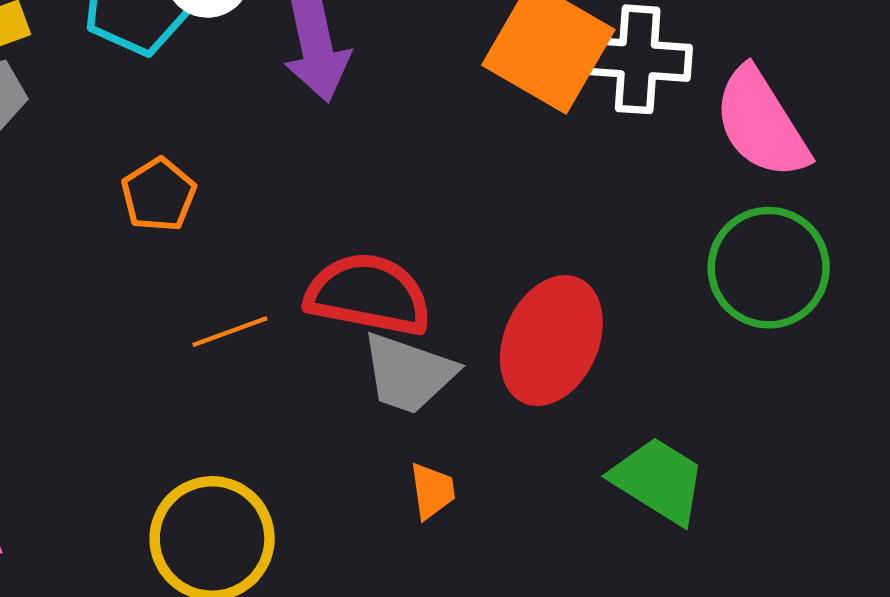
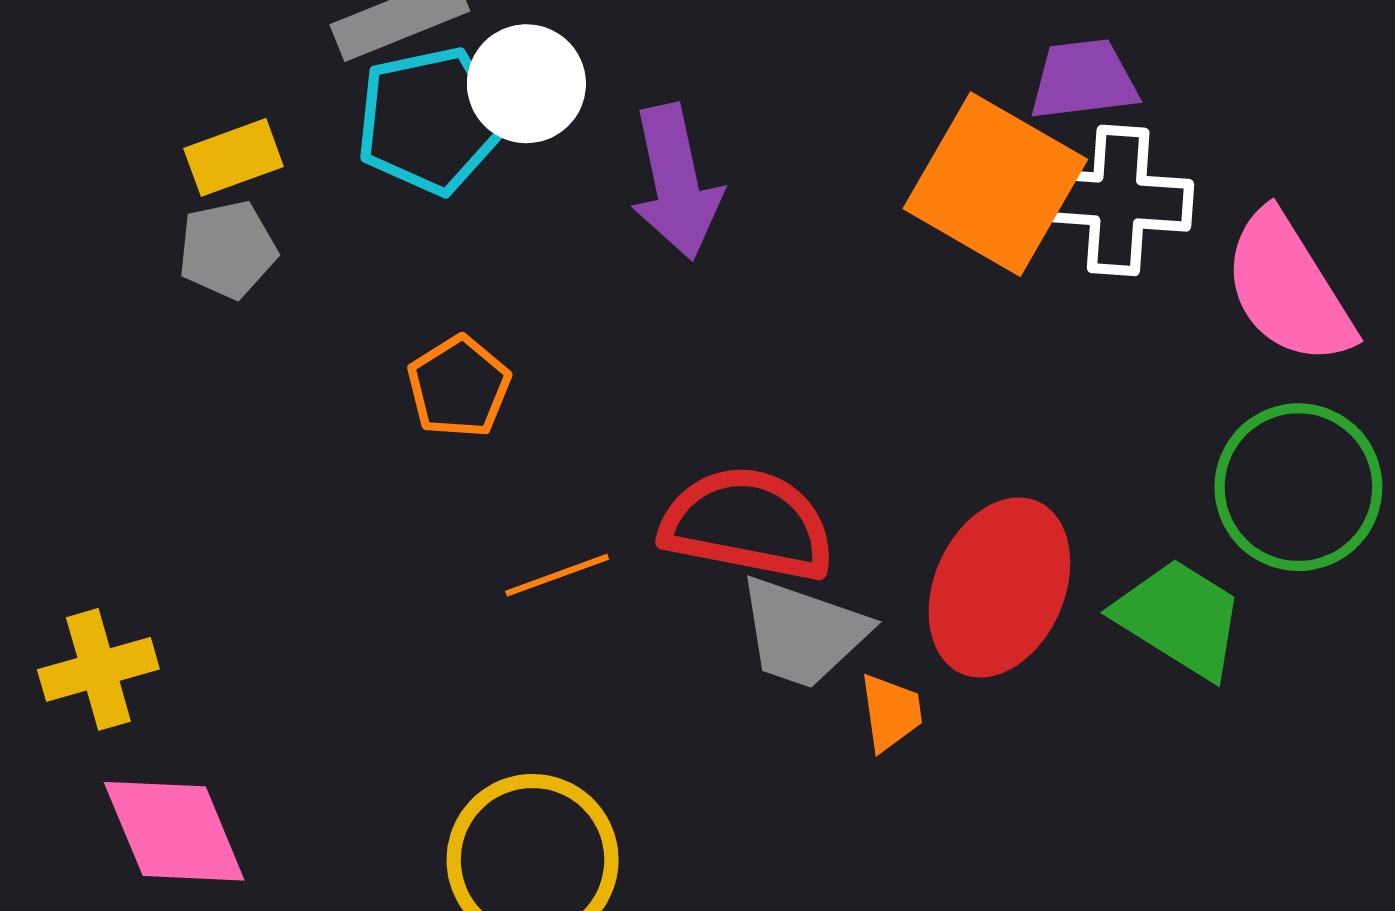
green trapezoid: (658, 480) -> (1180, 618), moved
orange trapezoid: (432, 491) -> (891, 712), moved

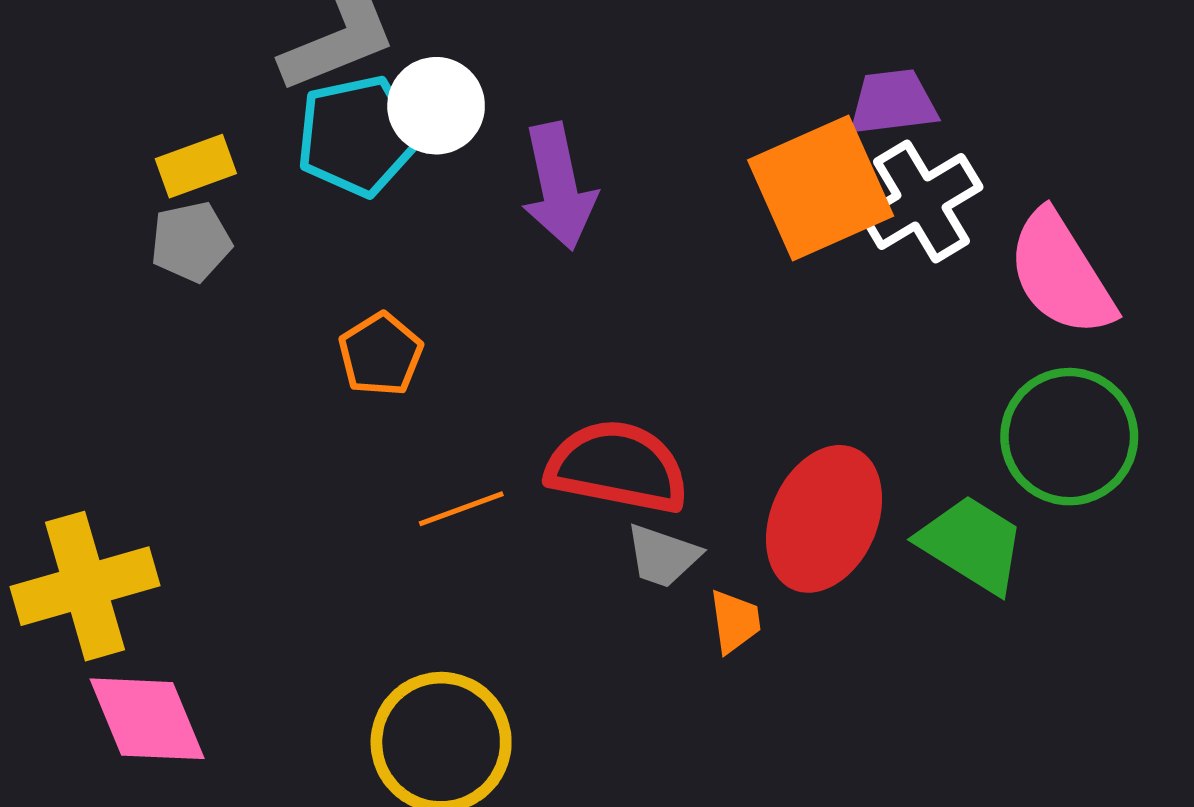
orange square: (995, 184) -> (821, 188), turned 36
white cross: (1118, 200) -> (921, 201), turned -35
gray trapezoid: (803, 633) -> (663, 556), size x0.7
yellow cross: (98, 669) -> (85, 586), size x1.5

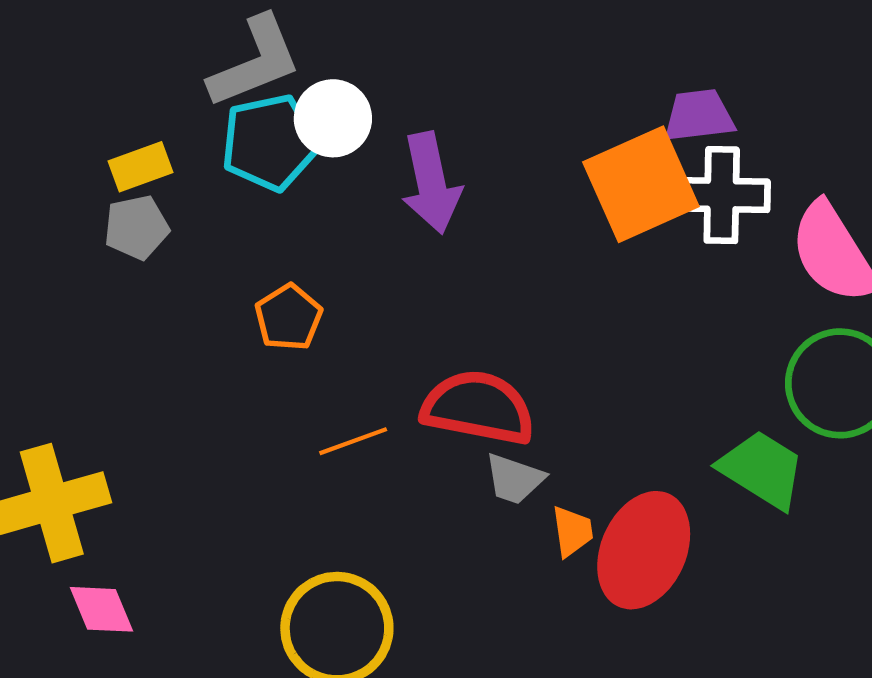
white cross: (921, 201) -> (722, 195), turned 32
red ellipse: (824, 519) -> (644, 550), moved
pink diamond: (147, 719) -> (102, 609), size x0.7

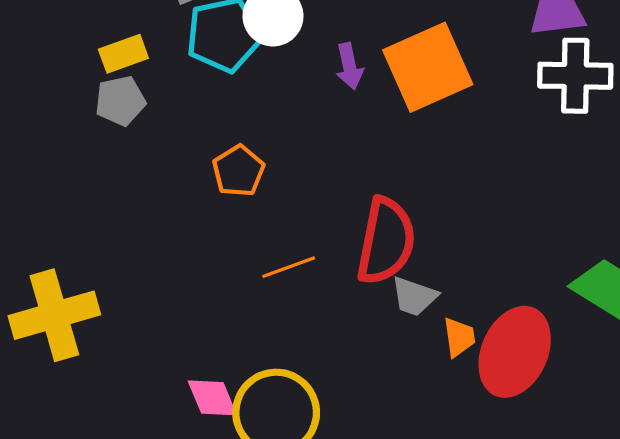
purple arrow: (431, 183) -> (349, 66), size x0.6
orange square: (641, 184) -> (428, 67), moved
red semicircle: (478, 408) -> (386, 241), turned 90
pink diamond: (102, 609) -> (212, 398), moved

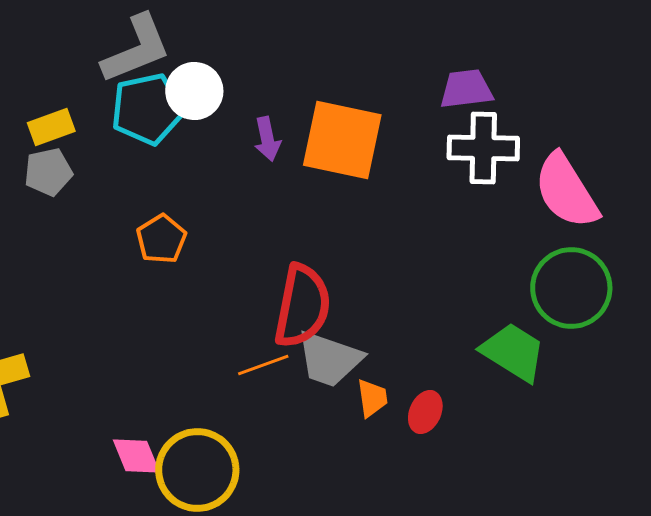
orange square: (428, 67) -> (342, 140), turned 36
orange line: (289, 267) -> (263, 365), moved
gray trapezoid: (414, 296) -> (329, 359), size x1.5
red ellipse: (515, 352) -> (425, 412), size x0.5

